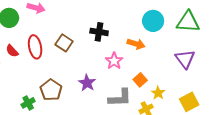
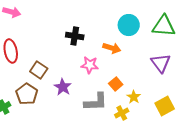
brown square: (64, 43) -> (39, 70), moved
pink star: (114, 61) -> (90, 65), turned -30

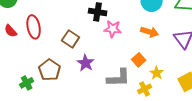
orange arrow: (112, 48) -> (150, 32), moved
pink star: (90, 65) -> (113, 29), moved
brown square: (39, 70) -> (71, 39), moved

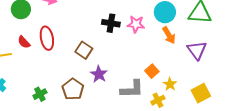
pink star: (113, 29) -> (136, 24), moved
orange arrow: (150, 32) -> (169, 35), moved, turned 42
brown pentagon: (50, 70) -> (73, 89), moved

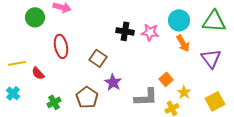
red semicircle: (24, 42) -> (38, 73), moved

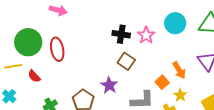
green circle: (35, 17) -> (28, 42), moved, size x1.4
pink star: (150, 32) -> (146, 35), turned 30
orange arrow: (183, 43) -> (179, 70), moved
brown square: (98, 58) -> (126, 61), moved

